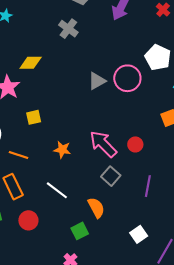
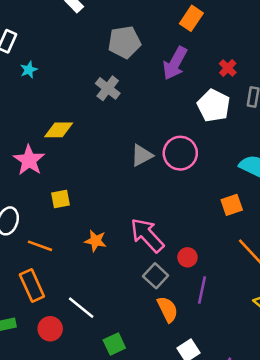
white pentagon: (158, 57) -> (214, 106), moved
red circle: (135, 144) -> (187, 257), moved
white line: (57, 190) -> (81, 308), moved
orange semicircle: (96, 208) -> (168, 309), moved

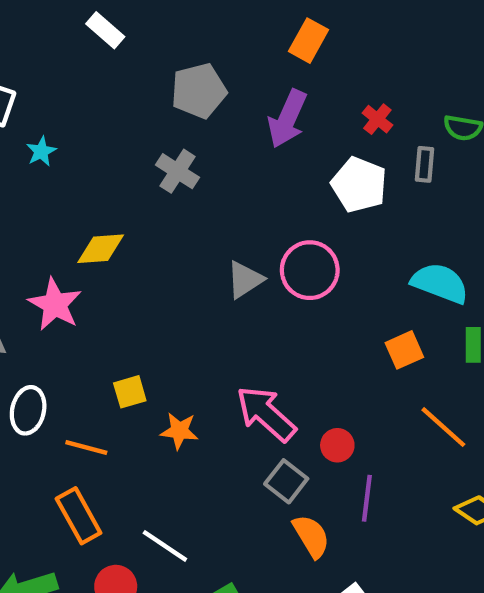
yellow square: (61, 199) -> (130, 392), moved

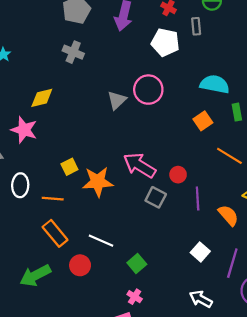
orange star: (179, 431) -> (98, 182), size x1.6
orange semicircle: (311, 536) -> (228, 215), moved

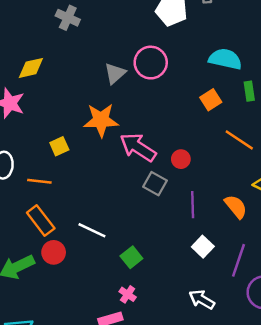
orange star: (98, 182) -> (101, 120), moved
purple line: (198, 198) -> (193, 205), moved
red circle: (80, 265) -> (54, 252), moved

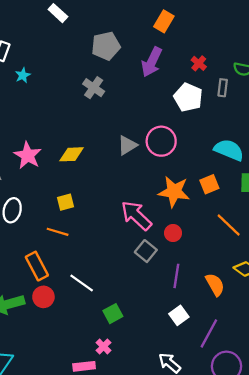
yellow diamond: (31, 68) -> (72, 154), moved
orange star: (101, 120) -> (174, 192), moved
orange line: (39, 181) -> (58, 232), moved

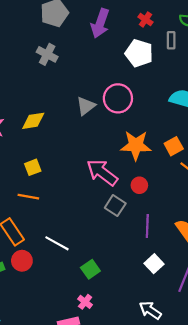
orange square: (209, 184) -> (174, 146), moved

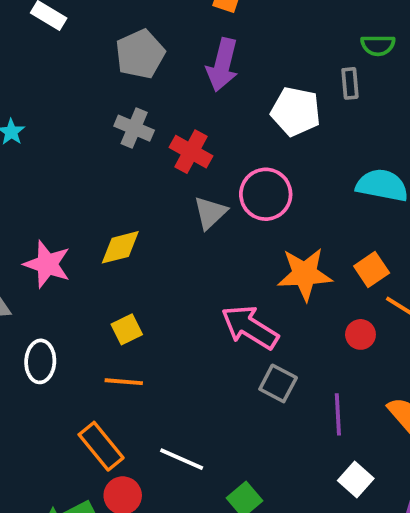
red cross: (145, 20) -> (191, 152), moved, size x1.5
red circle: (139, 185) -> (360, 334), moved

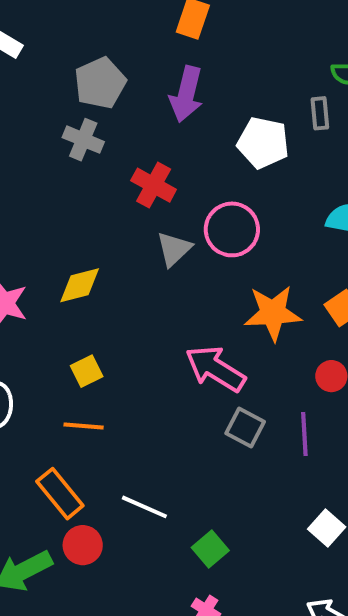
gray cross: (134, 128) -> (83, 140), moved
purple line: (338, 414) -> (304, 434), moved

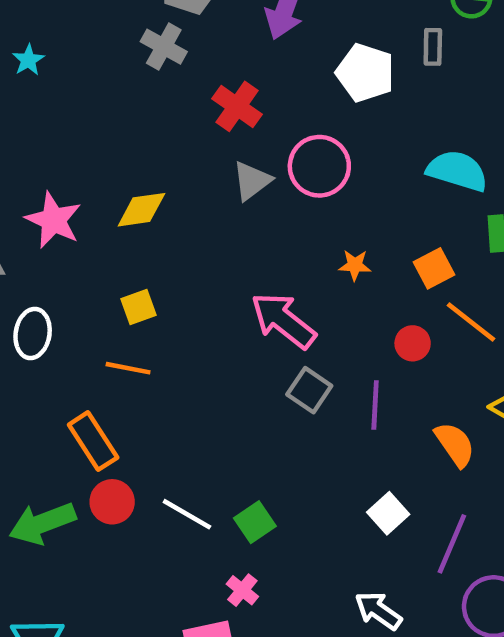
orange star: (273, 313) -> (355, 265), size x0.5
white line: (144, 507) -> (187, 514), moved

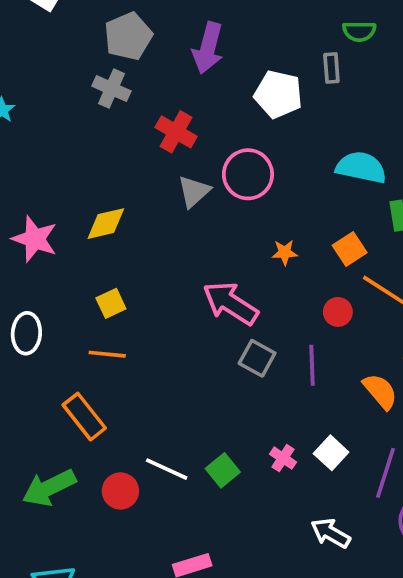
red circle: (112, 502) -> (120, 491), moved
pink cross: (242, 590) -> (283, 458), moved

